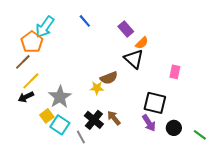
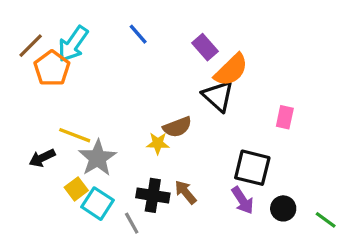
orange semicircle: (142, 43) -> (231, 70), size x1.6
brown line: (23, 62) -> (31, 46), moved
yellow line: (31, 81) -> (75, 135), moved, turned 66
black cross: (94, 120) -> (153, 195), turned -30

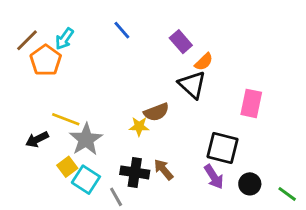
cyan arrow: (73, 44) -> (64, 39), size x0.7
orange semicircle: (231, 70) -> (204, 62), size x0.6
pink rectangle: (285, 117) -> (251, 103), size x1.4

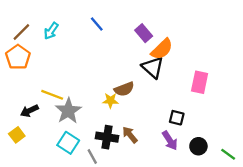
orange pentagon: (46, 60) -> (18, 57), moved
orange semicircle: (204, 62) -> (162, 49), size x1.5
black square: (222, 148) -> (177, 118), size x0.6
yellow square: (67, 167) -> (17, 135), moved

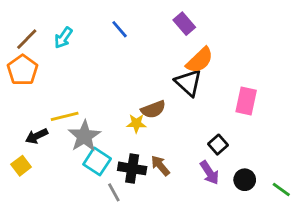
purple rectangle: (144, 33) -> (184, 24), moved
yellow line: (52, 95) -> (65, 116), turned -35
black square: (177, 118) -> (218, 145), turned 35
cyan square: (68, 143) -> (97, 161), moved

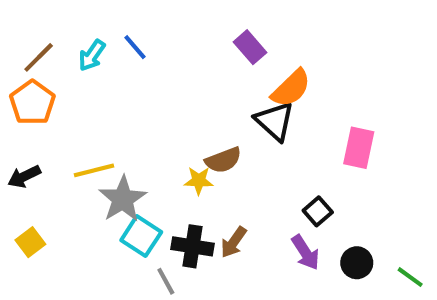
purple rectangle: (184, 24) -> (250, 47), moved
blue line: (120, 29) -> (135, 47), moved
black arrow: (37, 136) -> (24, 177), moved
brown arrow: (160, 166) -> (234, 242), turned -105

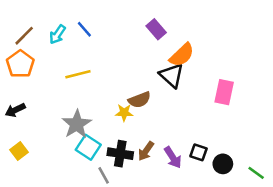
yellow line: (94, 170) -> (78, 74), moved
black square: (318, 211) -> (198, 152), moved, turned -30
purple arrow: (305, 252) -> (173, 157), moved

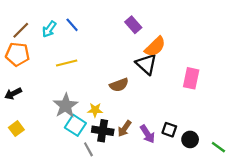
orange pentagon: (20, 64) -> (17, 54), turned -30
yellow star: (124, 113) -> (95, 110), moved

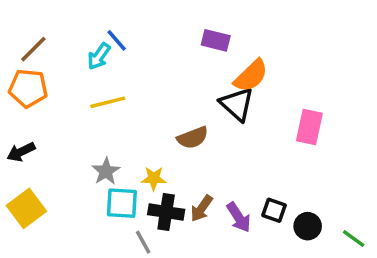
purple rectangle: (133, 25) -> (216, 40), turned -35
cyan arrow: (49, 29) -> (99, 56), moved
gray star: (66, 106) -> (106, 171), size x0.7
cyan square: (75, 125) -> (122, 203), turned -30
yellow square: (16, 129) -> (26, 208), size x1.5

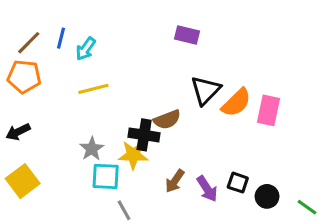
blue line: (117, 40) -> (61, 38), moved, turned 55
orange semicircle: (251, 76) -> (236, 103), moved
black triangle: (237, 104) -> (206, 90), turned 32
yellow star: (154, 178) -> (133, 155), size x1.4
black cross: (166, 212) -> (144, 135), moved

